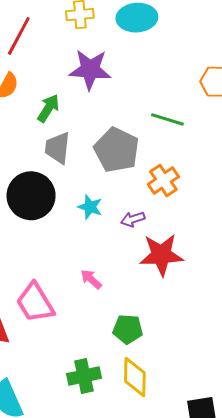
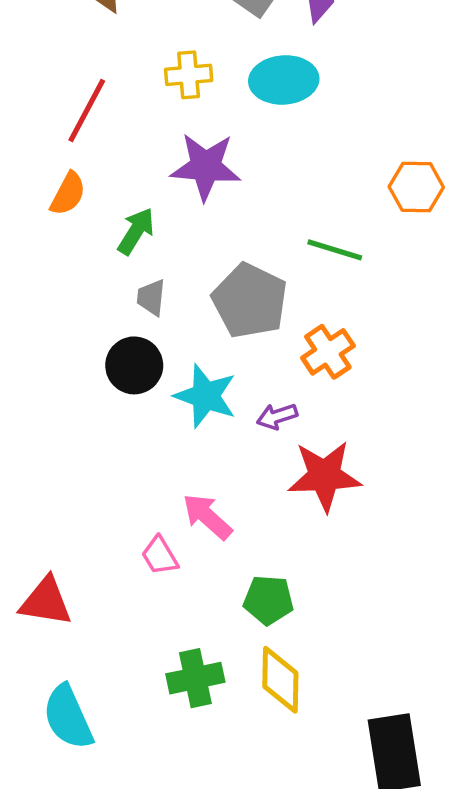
gray trapezoid: (57, 148) -> (151, 297), size x0.7
black circle: (31, 196) -> (134, 365), moved, size x0.7
cyan star: (90, 207) -> (206, 396), size x1.5
pink arrow: (91, 279) -> (207, 517), size x1.4
pink trapezoid: (35, 303) -> (160, 556), moved, size x0.6

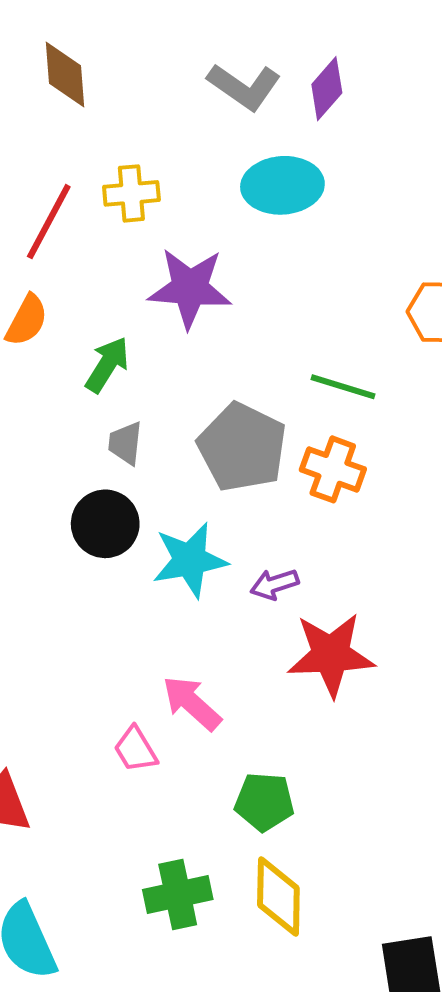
yellow cross: (189, 75) -> (131, 193), moved
orange cross: (328, 352) -> (333, 469), moved, turned -36
cyan star: (206, 396) -> (190, 560), turned -30

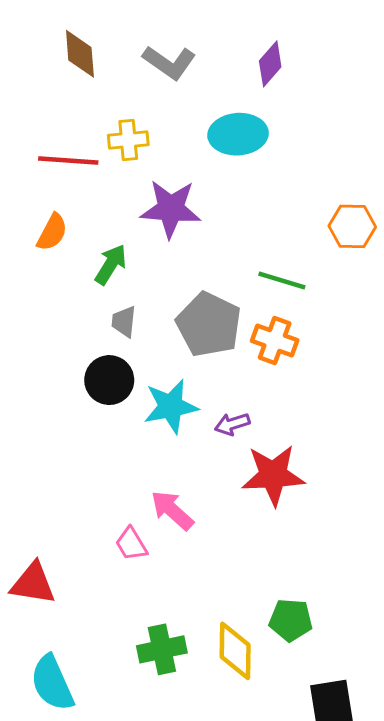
gray L-shape: (244, 87) -> (169, 62), moved
red line: (49, 222) -> (68, 161), turned 66
green pentagon: (264, 802) -> (291, 620), moved

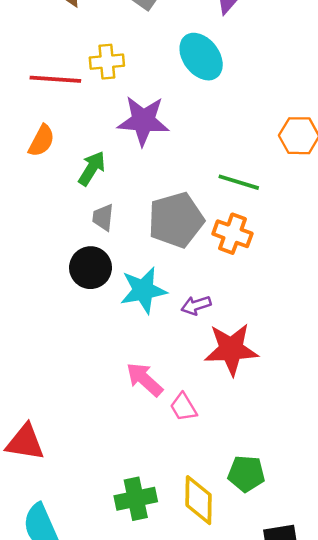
cyan ellipse: (238, 134) -> (201, 57), turned 57
gray pentagon: (209, 324) -> (176, 220), turned 30
pink trapezoid: (131, 544) -> (183, 407), moved

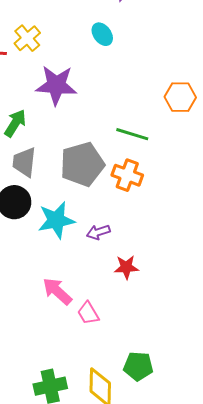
cyan ellipse: (201, 57) -> (102, 34), size x0.6
yellow cross: (107, 62) -> (27, 38), turned -36
gray trapezoid: (103, 217) -> (24, 162), size x1.4
red star: (231, 349) -> (126, 267), size x0.6

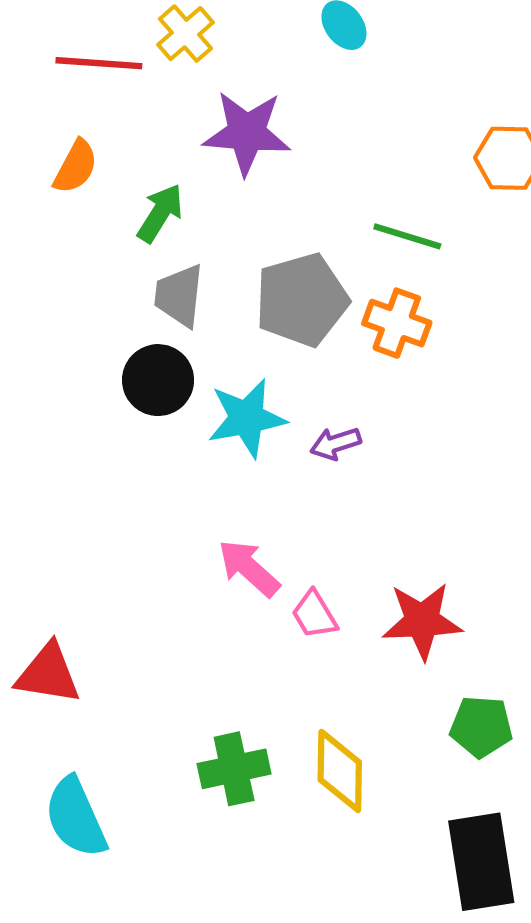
red star: (126, 267) -> (422, 621), moved, size x1.5
green pentagon: (138, 366) -> (481, 727), moved

